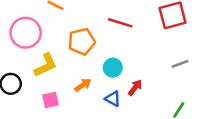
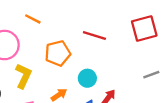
yellow L-shape: (46, 65) -> (23, 76), turned -40

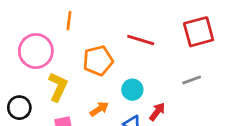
orange line: (33, 19) -> (69, 21), turned 70
gray line: (151, 75) -> (192, 80), moved

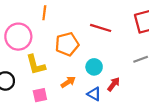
yellow L-shape: (58, 87) -> (36, 65), turned 140

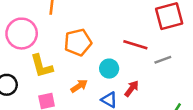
red line: (101, 28) -> (135, 45), moved

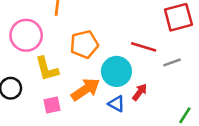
cyan circle: (109, 69) -> (116, 71), size x1.5
orange arrow: (79, 86) -> (85, 89), size x1.6

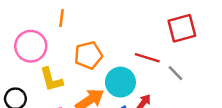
gray line: (172, 62) -> (176, 73), turned 66

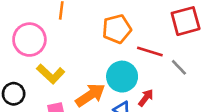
orange pentagon: (88, 55) -> (117, 29), moved
yellow L-shape: (51, 80) -> (51, 74), turned -32

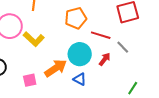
yellow L-shape: (51, 74) -> (34, 39), moved
red arrow: (146, 98) -> (105, 59), moved

